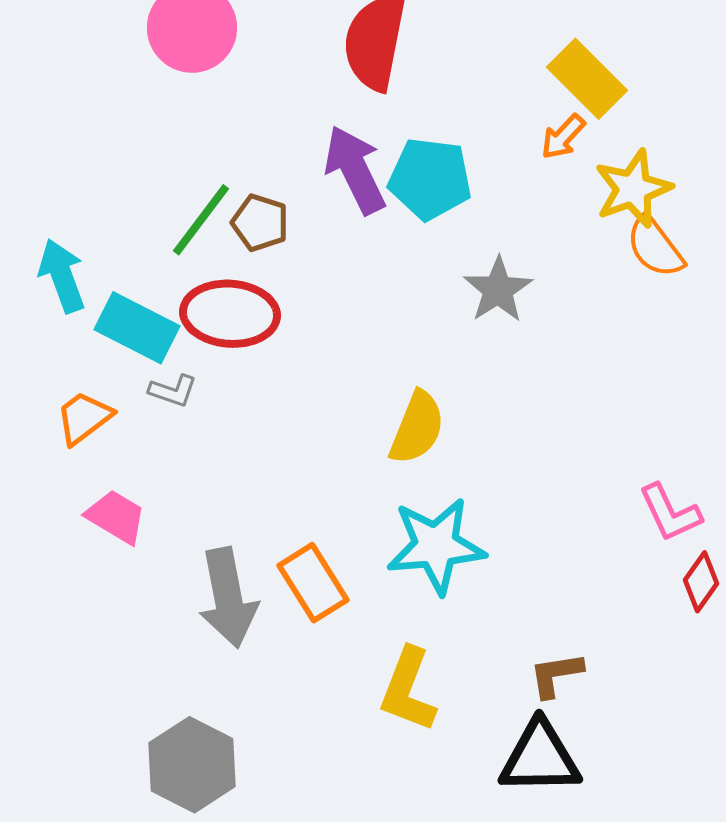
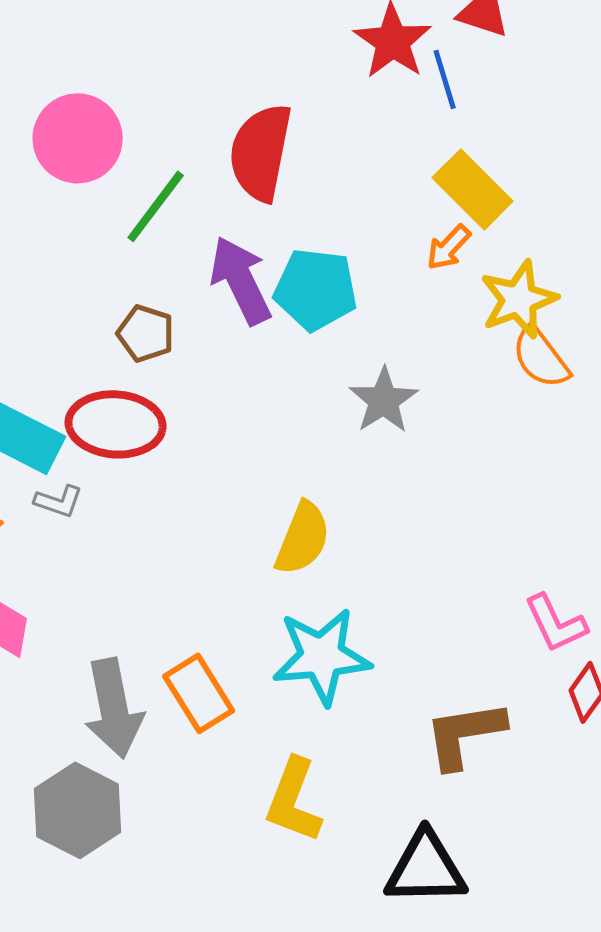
green line: (201, 220) -> (156, 206), moved
brown L-shape: (556, 675) -> (465, 734), moved, size x1.5
gray hexagon: (192, 765) -> (78, 810), moved

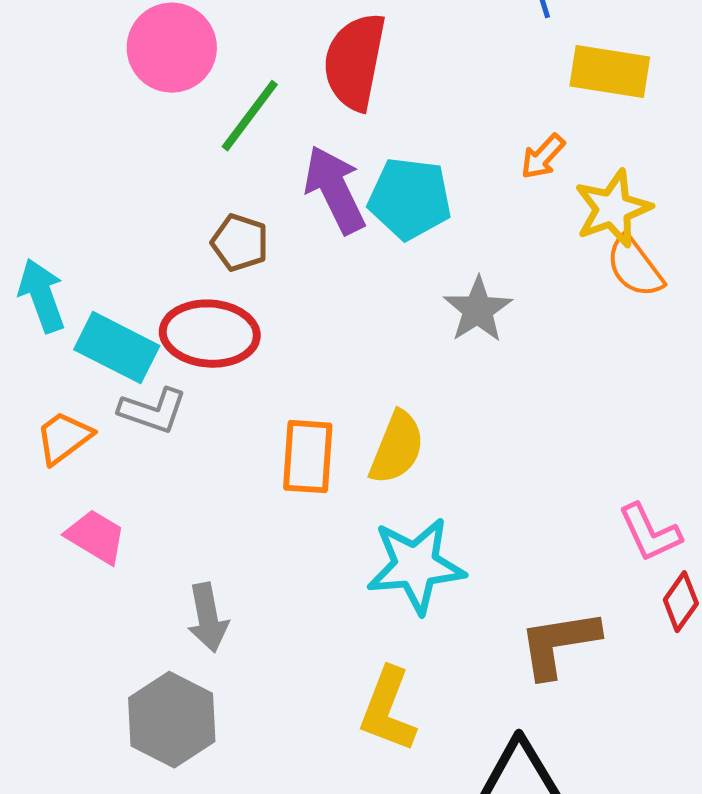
yellow rectangle: (473, 189) -> (610, 72), moved, turned -36
gray L-shape: (59, 501) -> (153, 411), size x1.4
orange rectangle: (199, 693) -> (308, 457), moved, turned 36
gray arrow: (114, 708) -> (208, 618), size x0.7

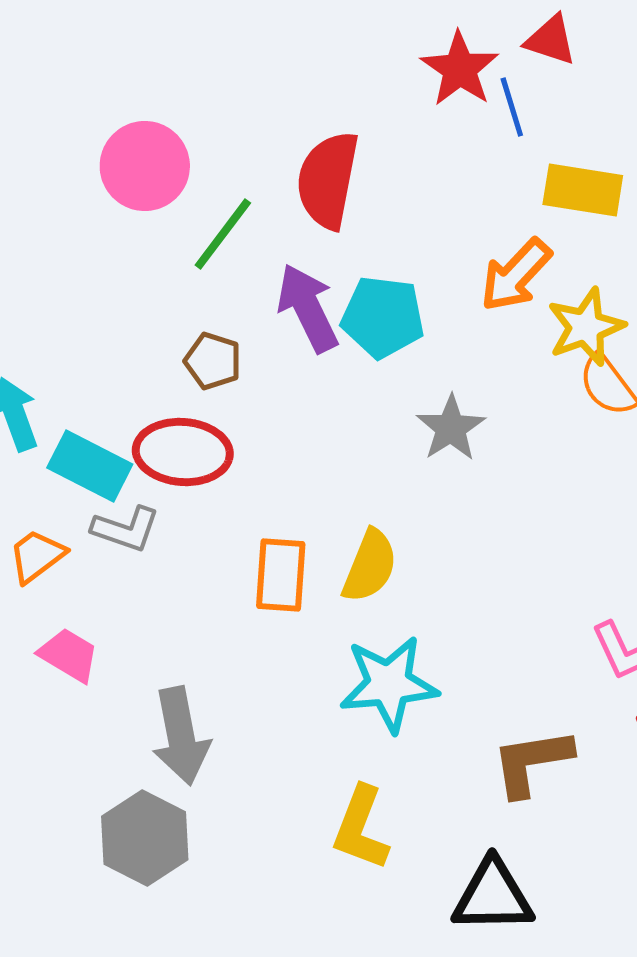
orange arrow: (543, 157) -> (516, 275), size x1.6
gray arrow: (208, 618) -> (181, 736), size x1.4

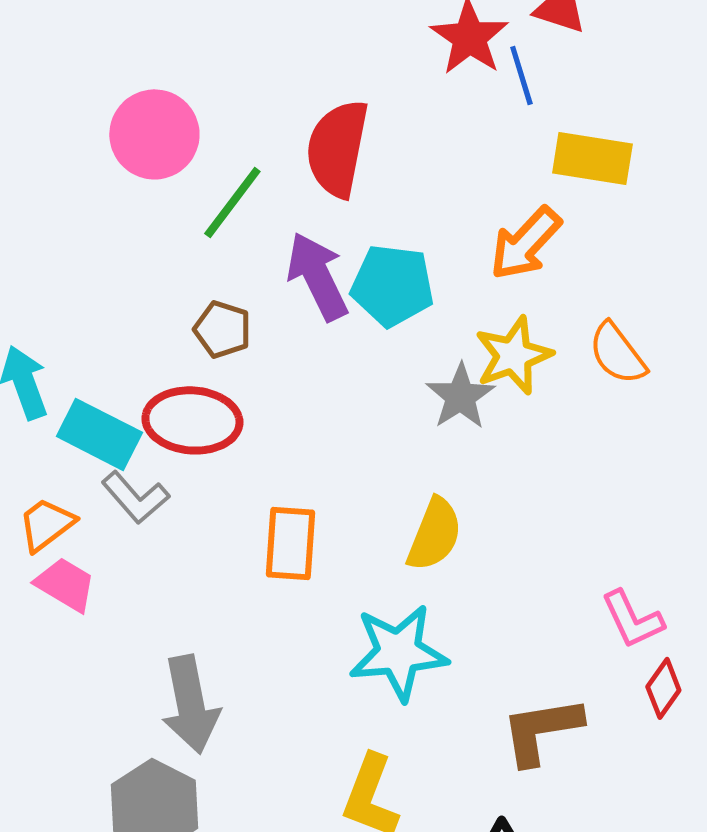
yellow star: (586, 327) -> (513, 355), moved
gray L-shape: (126, 529) -> (135, 497), turned 30
yellow semicircle: (370, 566) -> (434, 534), moved
pink trapezoid: (69, 655) -> (65, 584), moved

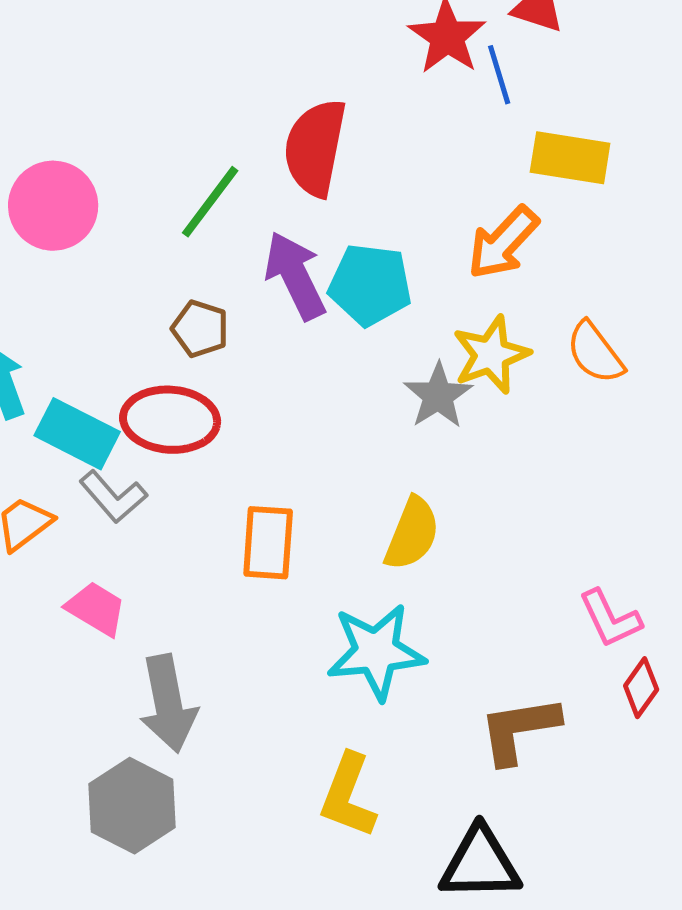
pink circle: (154, 134) -> (53, 206), moved
pink trapezoid: (65, 584) -> (96, 609), moved

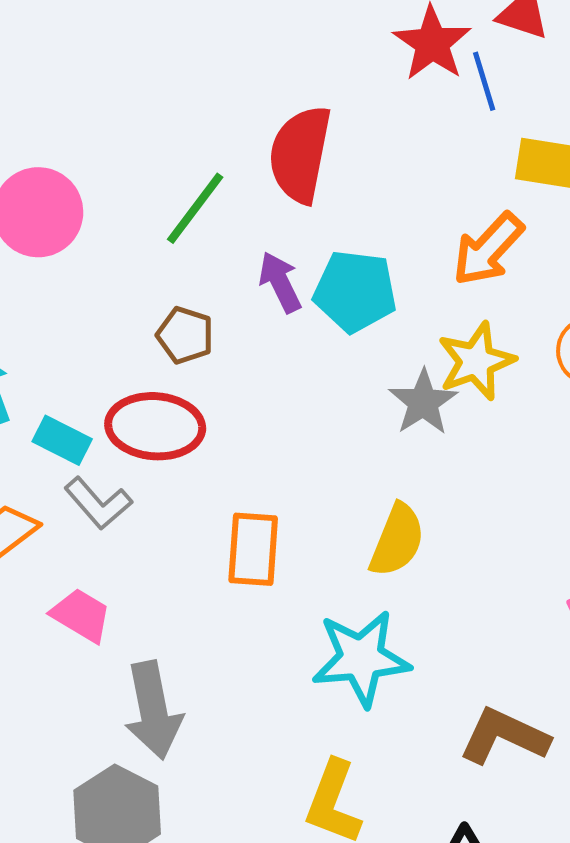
purple arrow: (295, 276) -> (280, 282), size x0.7
cyan rectangle: (77, 434) -> (62, 440), size x0.7
brown L-shape: (519, 730) -> (504, 736), turned 34

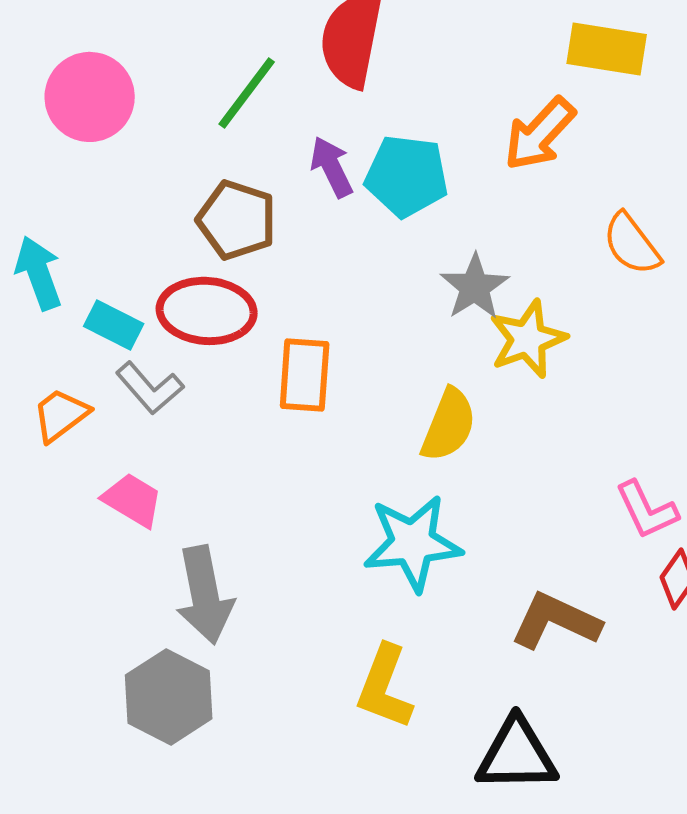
brown pentagon: (185, 335) -> (237, 220), size x1.4
yellow star: (476, 361) -> (528, 339), moved
orange rectangle: (253, 549) -> (305, 375), moved

